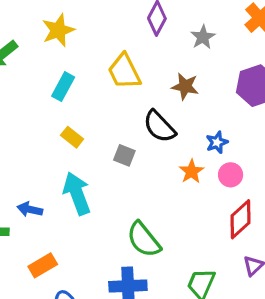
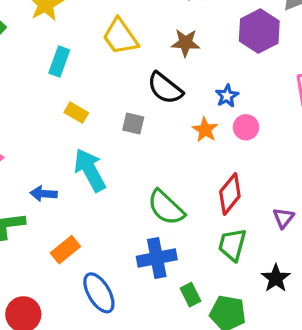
red diamond: (241, 219) -> (230, 194), moved

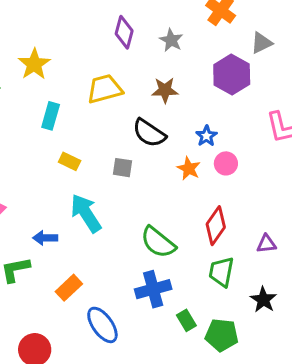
yellow trapezoid: (120, 37) -> (105, 89), turned 114
purple triangle: (283, 218) -> (266, 244), turned 50

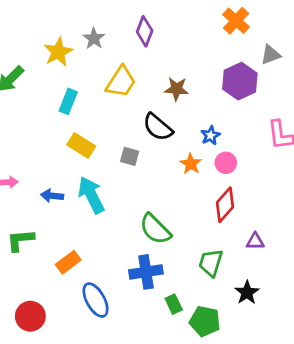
gray star: (171, 40) -> (94, 38), moved
yellow trapezoid: (105, 89) -> (121, 82), turned 132
yellow rectangle: (70, 161) -> (81, 145), size x1.4
red diamond: (216, 226) -> (225, 205), moved
blue arrow: (45, 238) -> (52, 196), moved

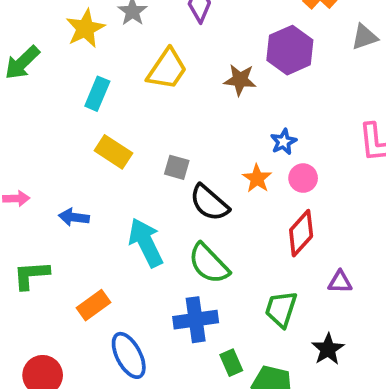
purple hexagon: (240, 81) -> (290, 50), moved
black semicircle: (158, 127) -> (209, 203), moved
cyan arrow: (91, 195) -> (146, 243), moved

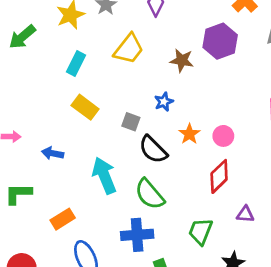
blue star: (284, 142) -> (164, 102), moved

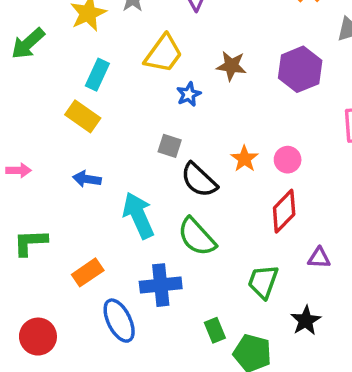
purple hexagon: (220, 41) -> (300, 69), moved
blue star: (164, 102) -> (189, 94), moved
yellow rectangle: (85, 107) -> (83, 116), moved
blue arrow: (53, 153) -> (87, 179), moved
blue cross: (137, 235) -> (161, 285), moved

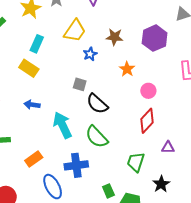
orange star: (244, 159) -> (127, 69), moved

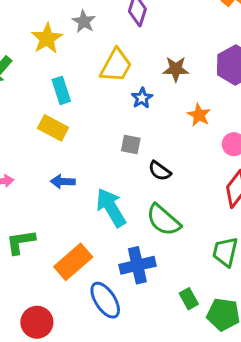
cyan rectangle: (37, 44) -> (61, 90), turned -36
black semicircle: (97, 104) -> (160, 171), size x0.7
orange rectangle: (34, 159) -> (73, 262), size x1.4

